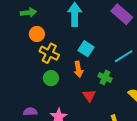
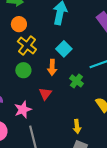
red triangle: (89, 96) -> (45, 94), moved

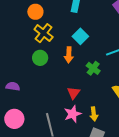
red triangle: (45, 94) -> (74, 93), moved
pink star: (23, 110) -> (73, 114), moved

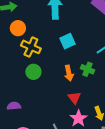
cyan square: (80, 36) -> (67, 41), turned 35
orange arrow: (69, 55) -> (69, 73), moved

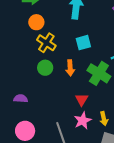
green cross: (87, 69) -> (99, 73), size x1.6
orange arrow: (69, 73) -> (70, 68), moved

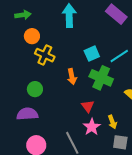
cyan square: (83, 43) -> (92, 54), moved
green circle: (45, 68) -> (35, 89), moved
purple semicircle: (21, 99) -> (27, 114), size x1.5

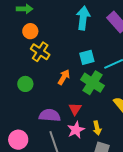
cyan arrow: (69, 16) -> (83, 18), moved
orange arrow: (72, 77) -> (64, 77), turned -147
purple semicircle: (27, 114) -> (50, 115), moved

